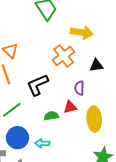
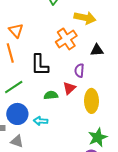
black L-shape: (38, 85) -> (40, 65), turned -70
red triangle: (70, 107) -> (69, 88), turned -32

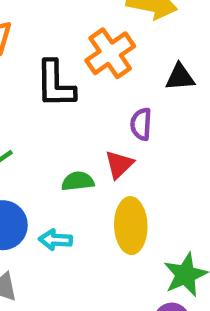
black L-shape: (40, 65) -> (55, 84), moved
yellow ellipse: (91, 101) -> (131, 226), moved

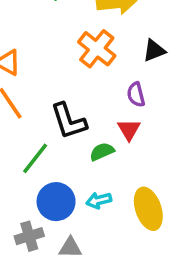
black L-shape: (55, 84) -> (69, 121), moved
yellow ellipse: (131, 226) -> (148, 209), moved

